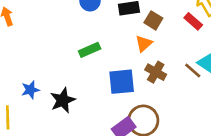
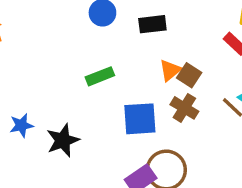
brown square: (153, 20) -> (189, 75), moved

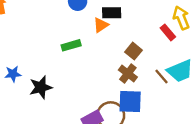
orange triangle: (170, 70) -> (101, 25), moved
blue square: (140, 119) -> (130, 102), moved

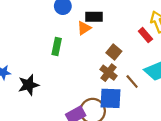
green rectangle: (71, 45) -> (57, 47), turned -63
brown line: (161, 77) -> (132, 82), moved

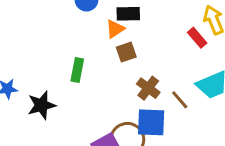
green rectangle: (57, 47) -> (77, 70), moved
brown square: (114, 52) -> (126, 52), moved, turned 32

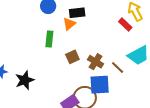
brown square: (126, 52) -> (72, 57), moved
green rectangle: (77, 70) -> (49, 39), moved

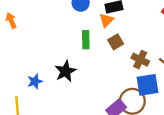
brown square: (72, 57) -> (116, 42), moved
black star: (25, 80) -> (65, 71), moved

